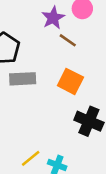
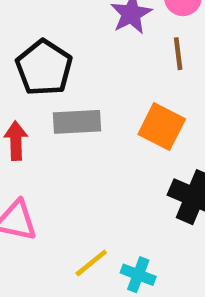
brown line: (68, 40) -> (178, 54), moved, turned 48

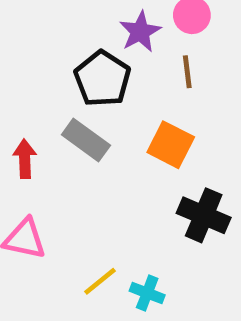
black pentagon: (44, 68) -> (102, 79), moved
gray rectangle: (77, 122) -> (86, 140), turned 39

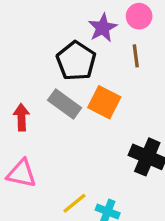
orange square: (171, 145) -> (104, 102), moved

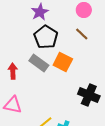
purple star: (103, 28) -> (40, 12), moved
brown line: (136, 56) -> (82, 34), turned -40

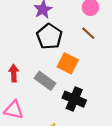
gray rectangle: (39, 63) -> (45, 81), moved
black cross: (89, 95) -> (74, 99), moved

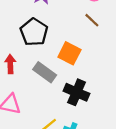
black pentagon: (49, 36) -> (34, 32), moved

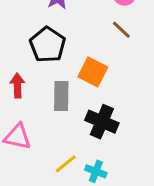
gray rectangle: (45, 72) -> (61, 96), turned 55

